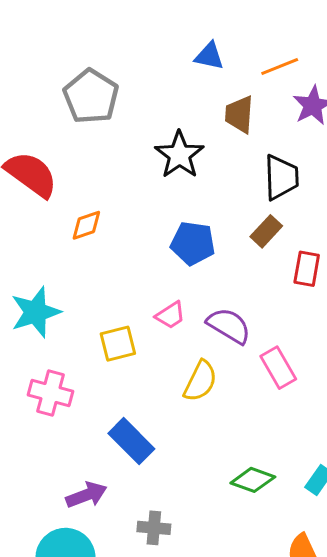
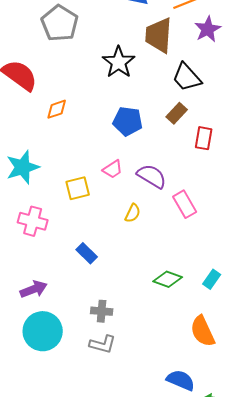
brown trapezoid: (239, 114) -> (159, 35), size x1.4
black trapezoid: (281, 177) -> (187, 77), turned 140
yellow semicircle: (200, 381) -> (133, 213), size x0.7
blue rectangle: (131, 441) -> (87, 253), size x0.7
purple arrow: (86, 495) -> (34, 289), moved

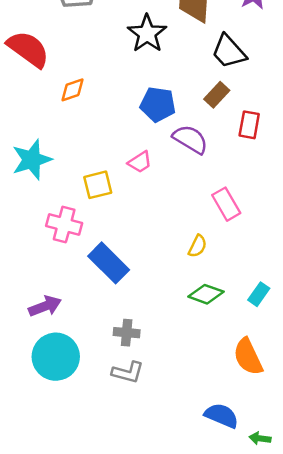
purple semicircle: (152, 176) -> (190, 139), moved
yellow semicircle: (133, 213) -> (198, 246), moved
pink cross: (33, 221) -> (64, 225), moved
blue rectangle: (87, 253) -> (109, 263), size x1.6

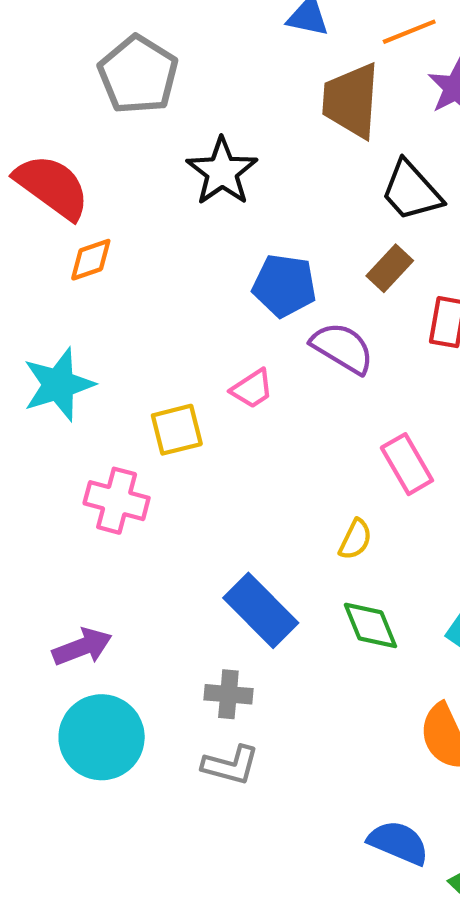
black star: (147, 33) -> (222, 172), moved
orange diamond: (73, 90) -> (91, 260), moved
blue rectangle: (109, 263) -> (261, 610), moved
green diamond: (206, 294) -> (370, 625), turned 48

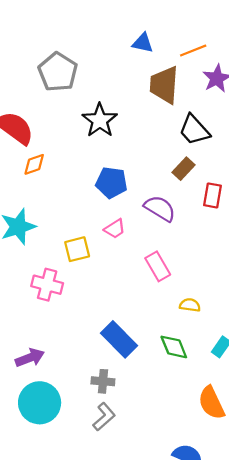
blue pentagon: (284, 286) -> (112, 183), moved
pink rectangle: (407, 464) -> (158, 266), moved
yellow semicircle: (355, 539) -> (190, 305), moved, turned -108
gray L-shape: (231, 765) -> (104, 417), turned -56

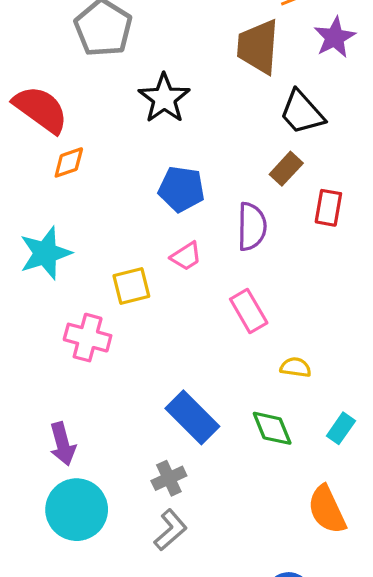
purple semicircle: (160, 208) -> (252, 227), turned 60
purple arrow: (30, 358) -> (63, 444), turned 96
gray cross: (103, 381) -> (169, 478), turned -30

